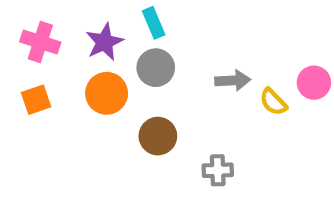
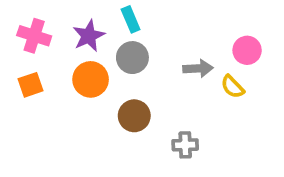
pink circle: (314, 83) -> (247, 50), moved

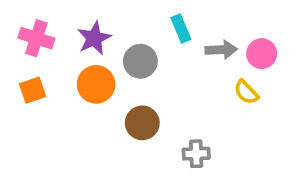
cyan rectangle: (131, 19) -> (181, 29), moved
gray arrow: (198, 68) -> (221, 50), moved

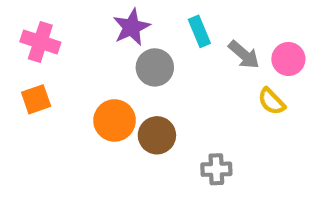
purple star: (94, 38) -> (131, 27), moved
gray arrow: (221, 50) -> (244, 55), turned 44
orange circle: (96, 84) -> (115, 120), moved

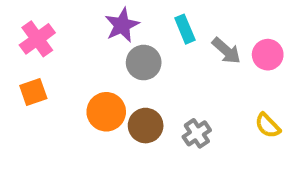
pink cross: (40, 42) -> (37, 39), turned 36
yellow semicircle: (271, 101) -> (268, 126), moved
gray cross: (216, 169) -> (197, 133), moved, turned -32

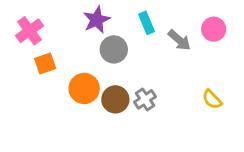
pink circle: (268, 55) -> (214, 29), moved
orange square: (33, 92) -> (45, 64), moved
gray cross: (197, 133) -> (145, 99), moved

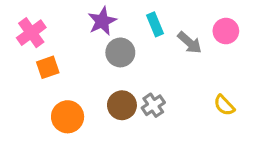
orange circle: (84, 88) -> (68, 117), moved

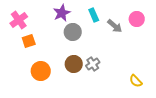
yellow semicircle: (224, 105) -> (136, 81), moved

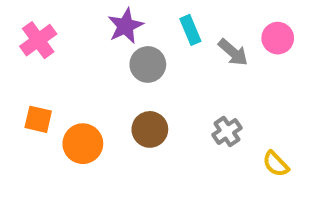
orange square: (29, 41) -> (38, 119), moved, turned 32
gray cross: (93, 64) -> (227, 131), moved

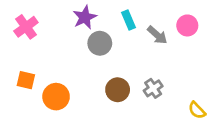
brown circle: (150, 129) -> (118, 90), moved
yellow semicircle: (276, 164) -> (197, 110), moved

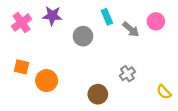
purple star: (85, 17) -> (52, 16), moved, turned 30
brown circle: (118, 90) -> (98, 94), moved

